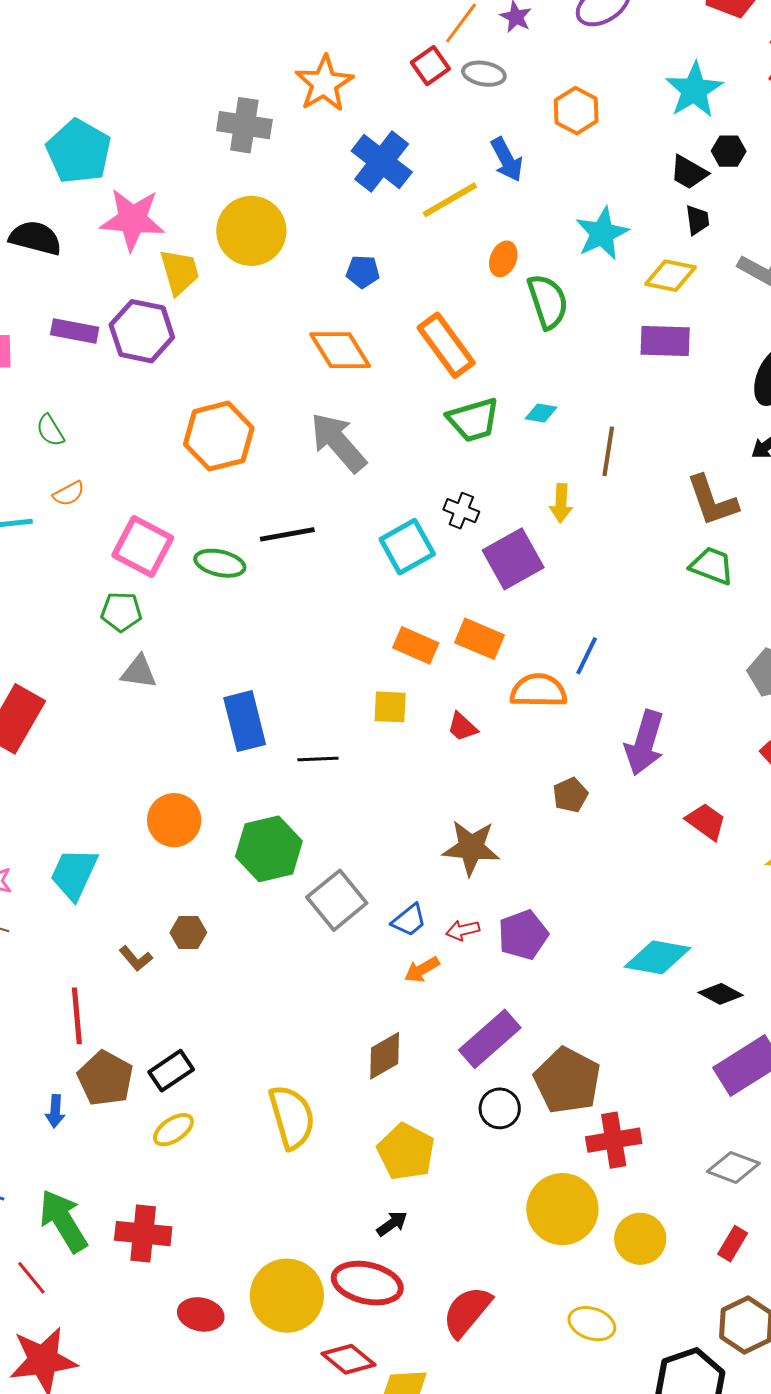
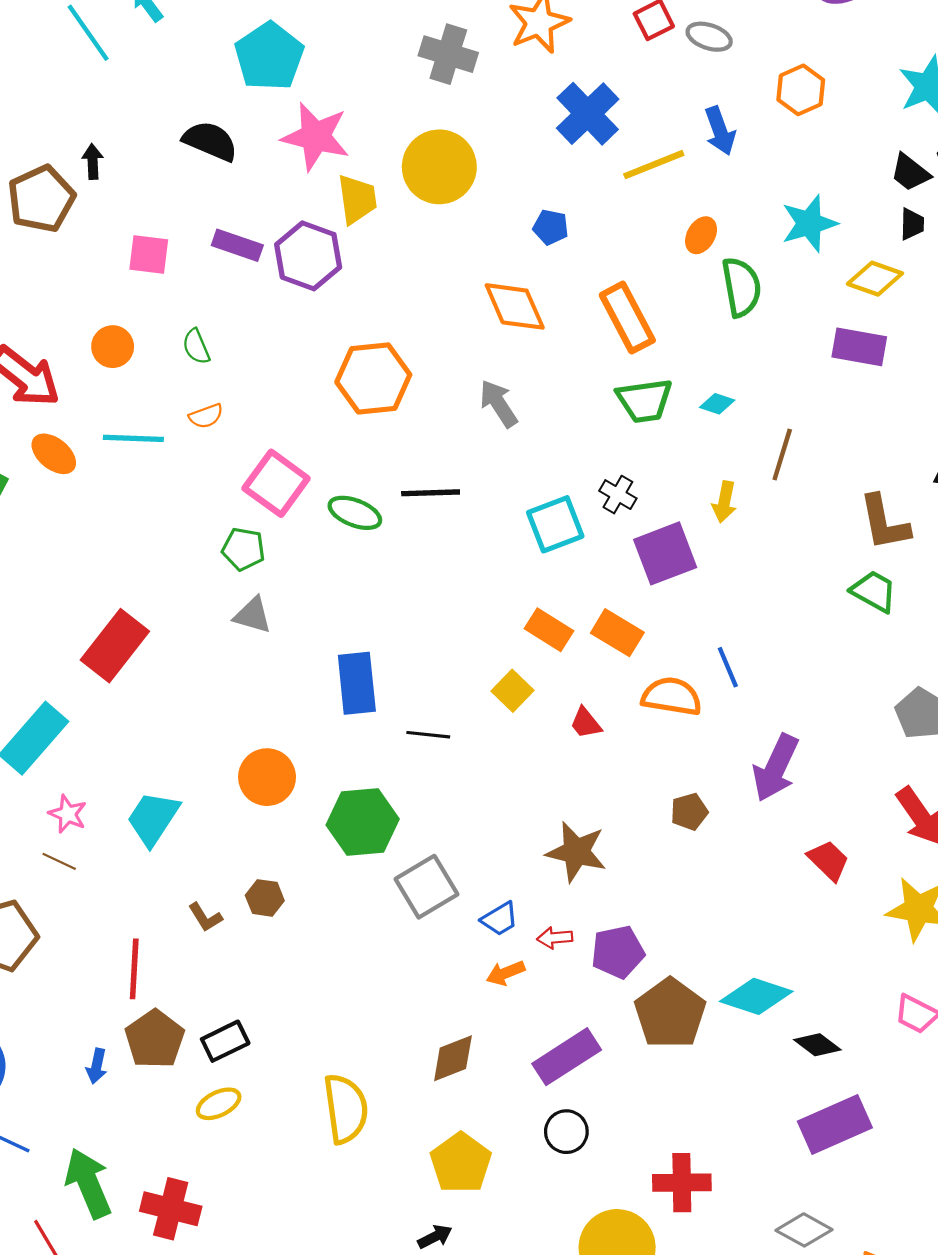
gray arrow: (338, 442) -> (499, 404), size x0.7
blue line: (587, 656) -> (728, 667), turned -57
yellow square: (390, 707) -> (513, 691), turned 33
brown pentagon: (567, 1081) -> (670, 1013), moved

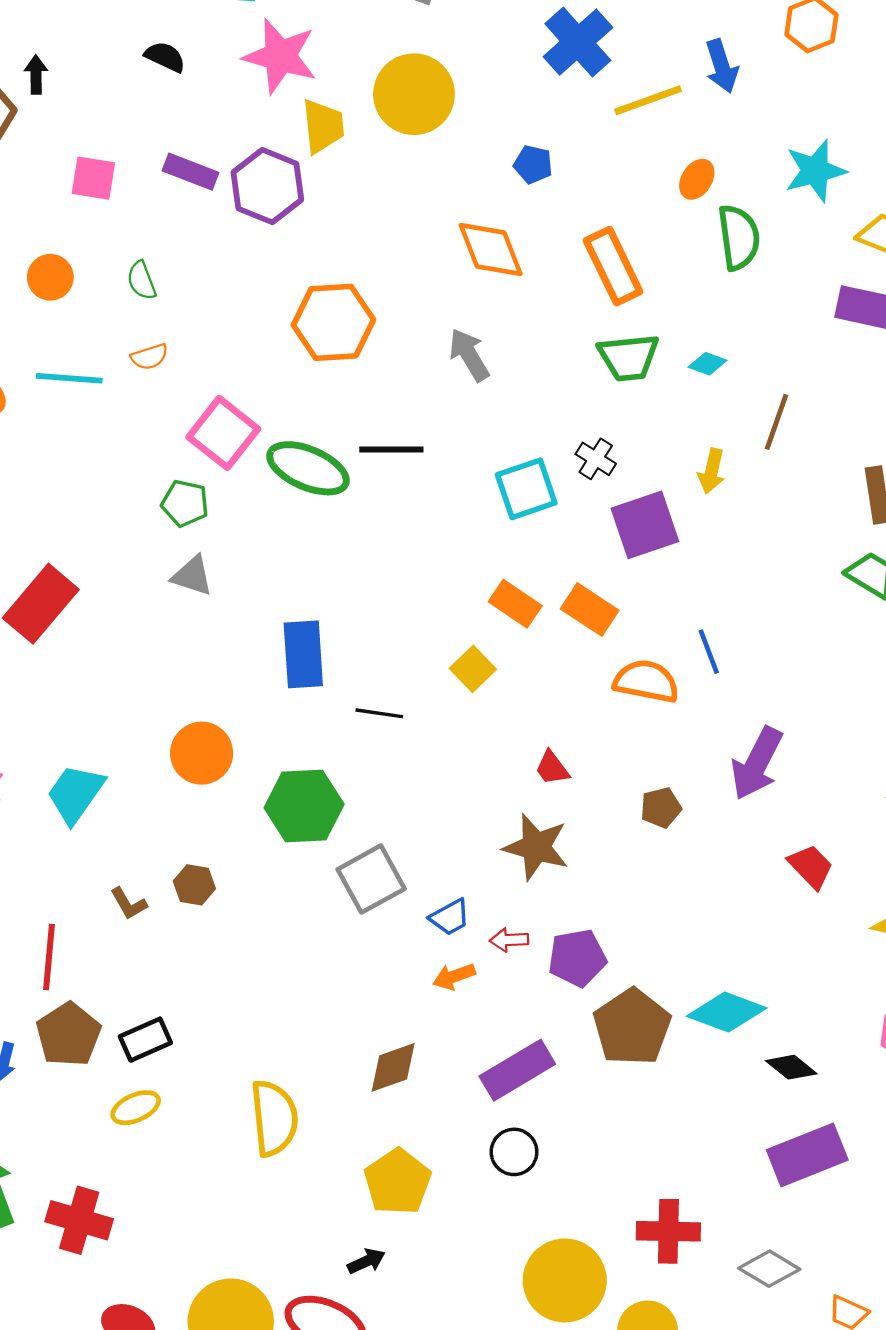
black semicircle: (210, 141) -> (165, 57), size x0.7
green ellipse: (355, 513) -> (308, 468), size x1.4
red trapezoid: (586, 723) -> (552, 768), moved
red cross: (682, 1183) -> (668, 1231), moved

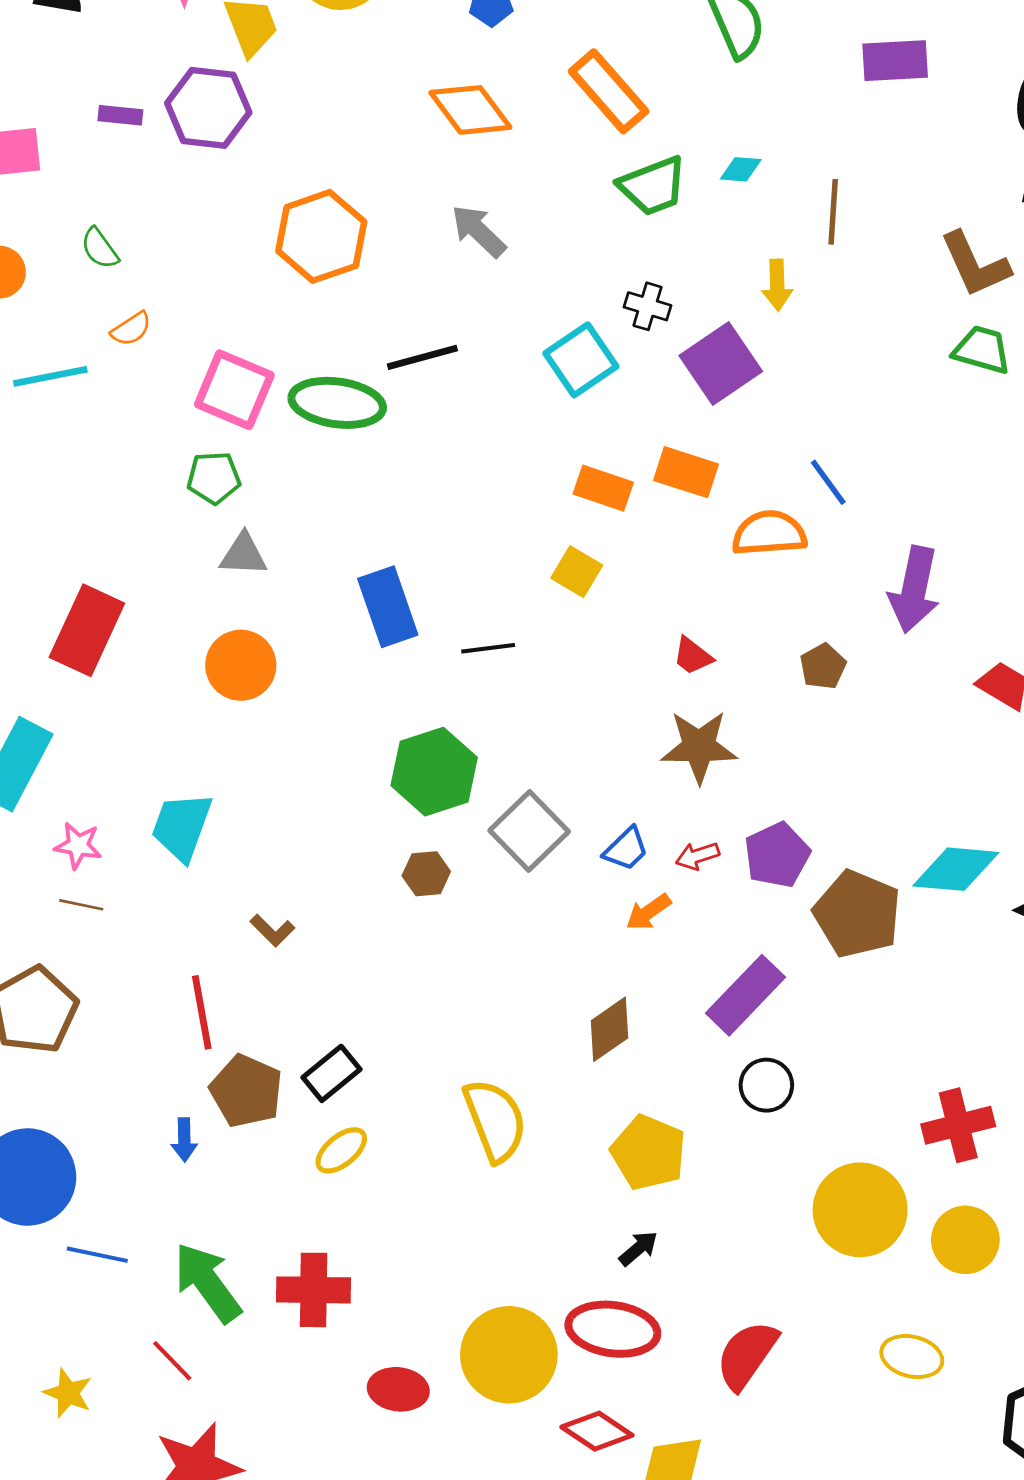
purple rectangle: (190, 172) -> (120, 115), size x0.7
orange circle: (202, 753) -> (241, 665), moved
brown hexagon: (194, 885) -> (426, 874), moved

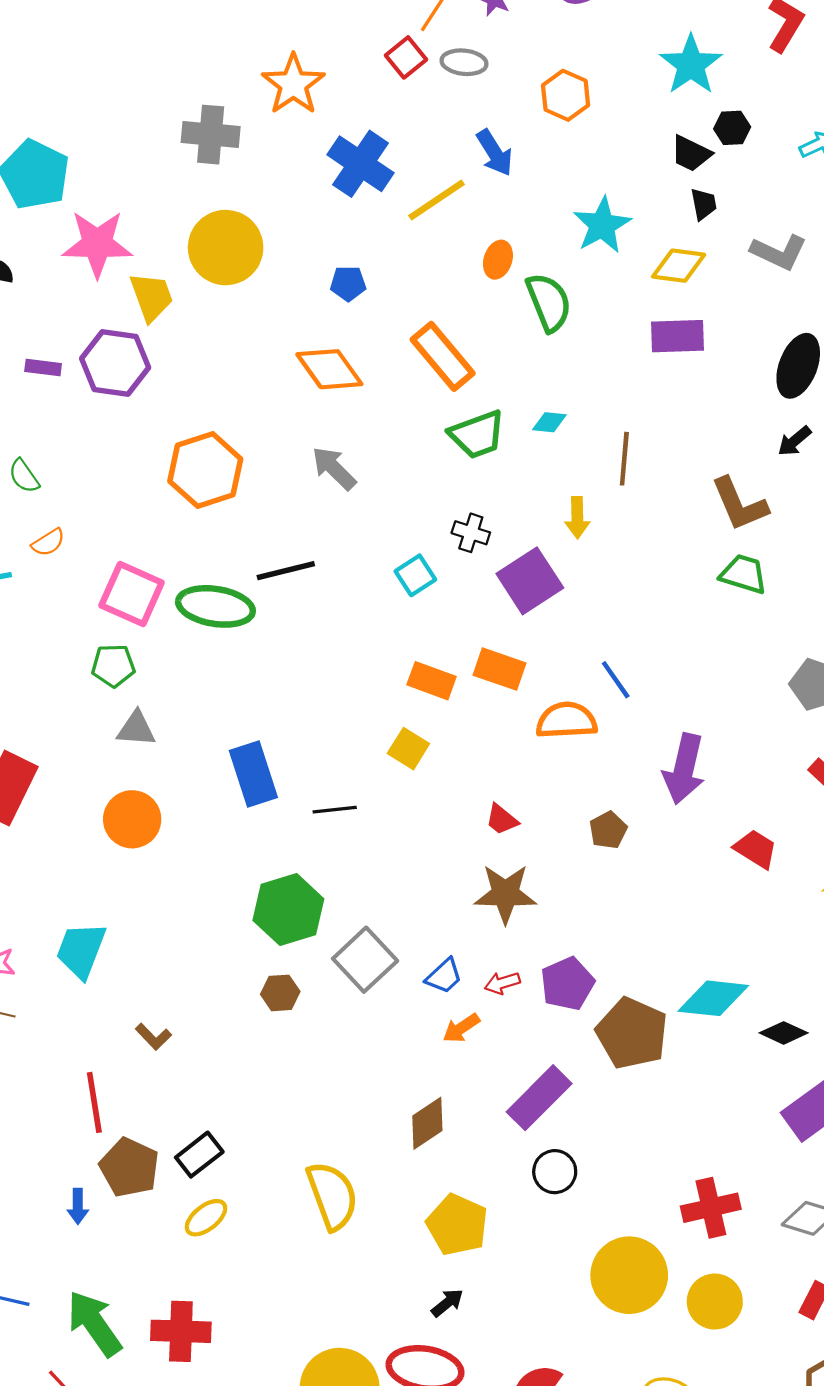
cyan square: (581, 360) -> (415, 575), size x0.7

